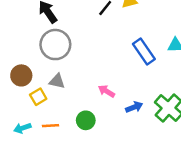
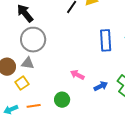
blue rectangle: (144, 52) -> (106, 40), turned 35
gray triangle: (57, 81) -> (28, 63), moved

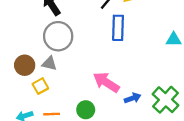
blue rectangle: (106, 40) -> (118, 28), moved
pink arrow: (77, 75) -> (106, 82), size x1.6

